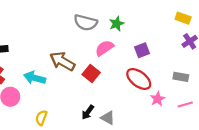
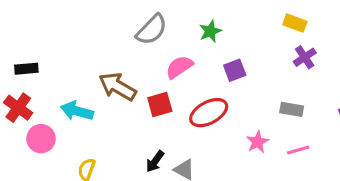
gray semicircle: (86, 23) -> (152, 30), turned -60
green star: (117, 24) -> (210, 31), moved
red square: (91, 73) -> (160, 104), turned 35
red ellipse: (139, 79) -> (209, 113), moved, turned -65

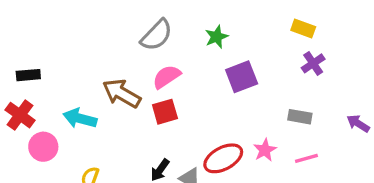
pink semicircle: (179, 67) -> (167, 77), moved
purple square: (235, 70) -> (242, 77), size x1.4
red ellipse: (209, 113) -> (223, 158), moved

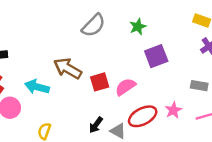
pink semicircle: (167, 77) -> (125, 87), moved

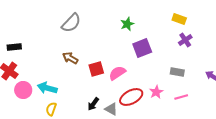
gray semicircle: (93, 25) -> (71, 23), moved
brown arrow: (68, 68) -> (70, 58), size x0.7
cyan arrow: (37, 87) -> (47, 88), moved

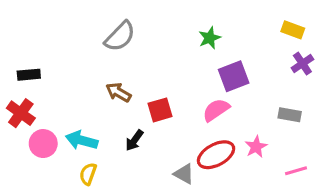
pink semicircle: (117, 73) -> (216, 110), moved
pink line: (181, 97) -> (296, 171), moved
black arrow: (93, 104) -> (134, 140), moved

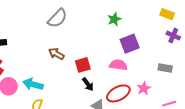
purple cross: (302, 64) -> (173, 35), turned -32
pink semicircle: (216, 110) -> (118, 65), turned 42
black arrow: (134, 140) -> (88, 84), moved, turned -72

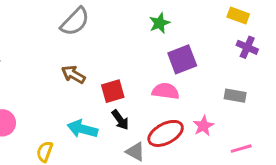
cyan arrow: (33, 84) -> (82, 129), moved

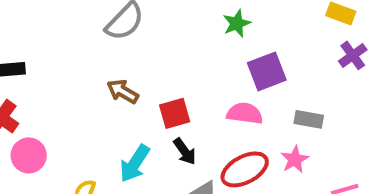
purple cross: (247, 47) -> (353, 55), turned 30
gray rectangle: (235, 96) -> (309, 119), moved
cyan arrow: (82, 129) -> (135, 163), turned -72

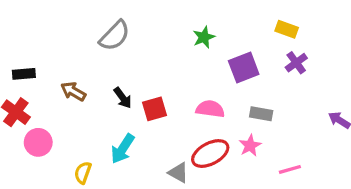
purple square: (267, 71) -> (244, 68), moved
brown arrow: (123, 91) -> (73, 91), moved
black arrow: (185, 151) -> (123, 98), moved

